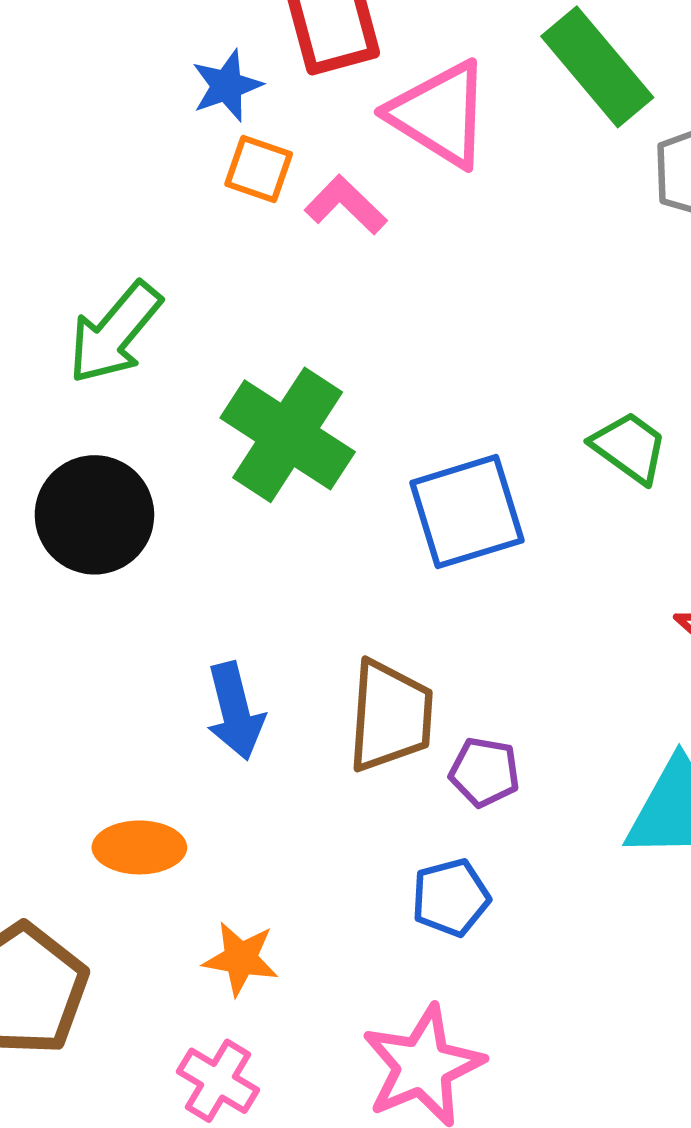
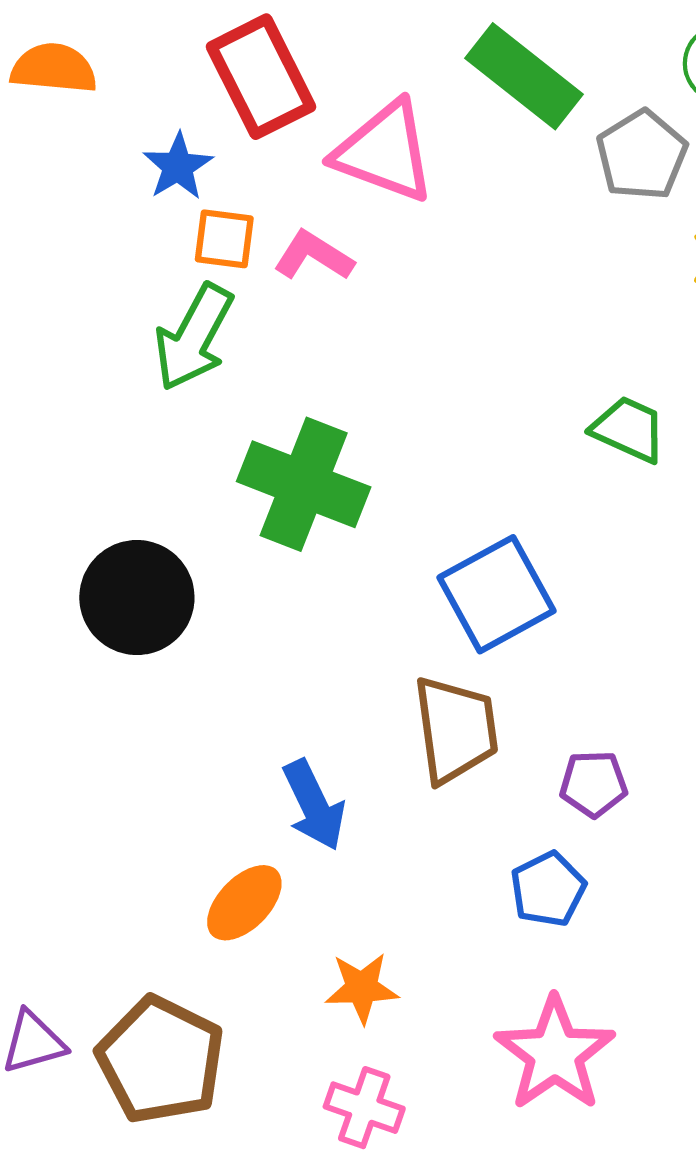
green arrow: (115, 333) -> (194, 337), moved
blue square: (467, 512) -> (496, 594), moved
blue arrow: (235, 711) -> (314, 805), moved
purple pentagon: (484, 772) -> (594, 784), moved
orange ellipse: (139, 847) -> (244, 903), turned -34

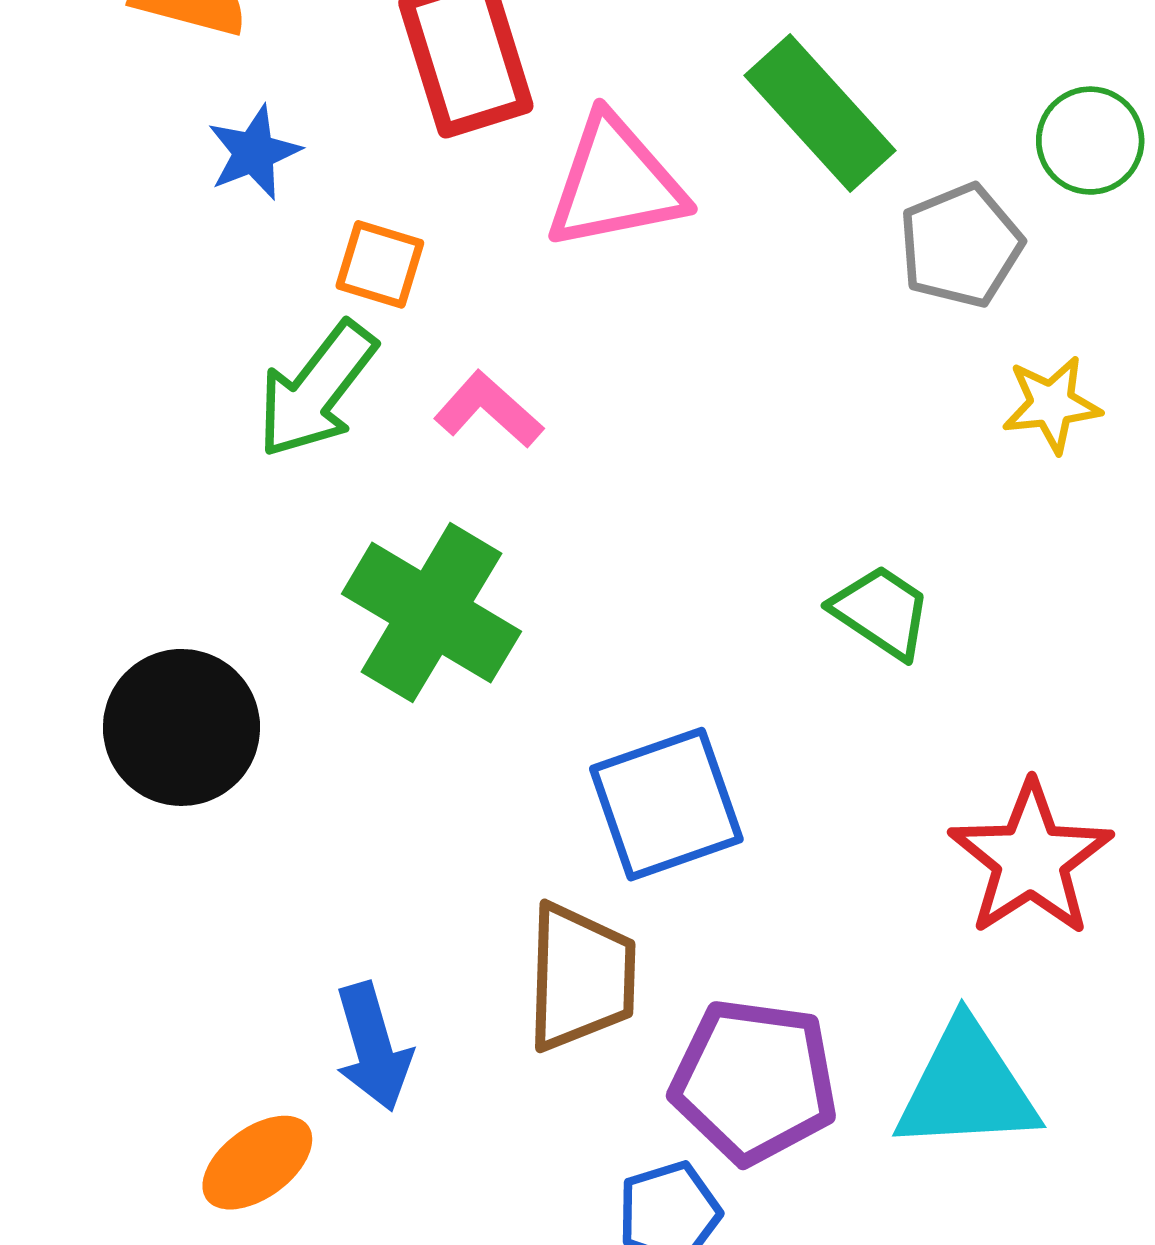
pink triangle: (385, 152) -> (615, 183), turned -41
blue star: (178, 166) -> (254, 152), moved
pink L-shape: (314, 256) -> (488, 410), moved
purple pentagon: (594, 784) -> (754, 1081), size x1.8

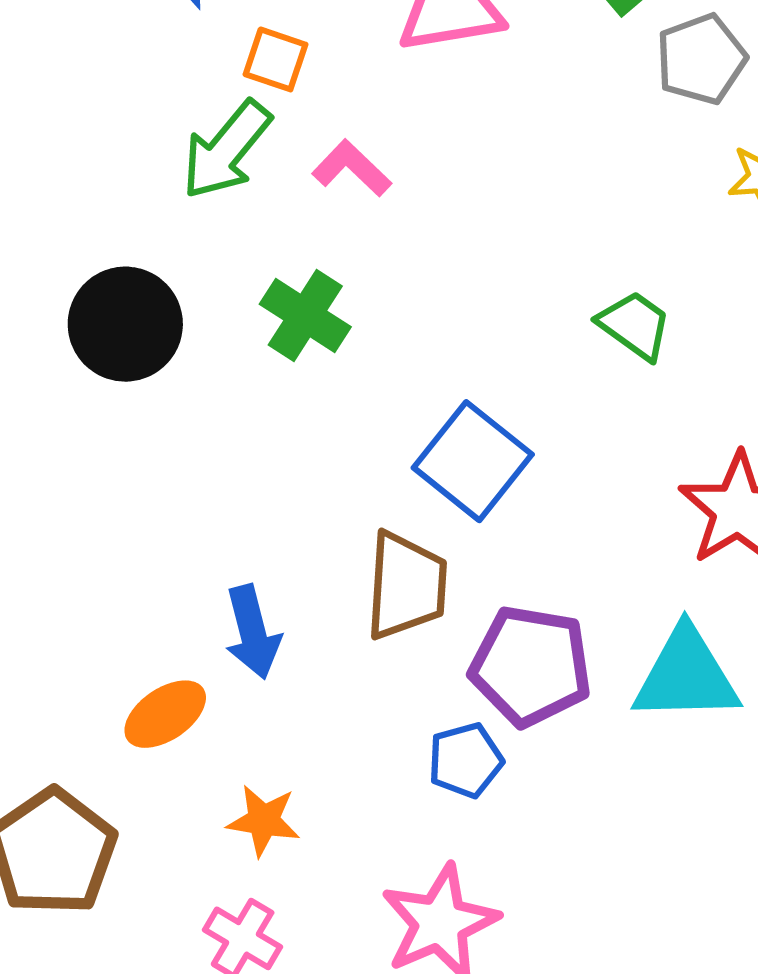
green cross: (431, 613) -> (305, 316), size x0.7
black circle: (181, 727) -> (125, 324), moved
blue square: (666, 804) -> (473, 461), turned -34

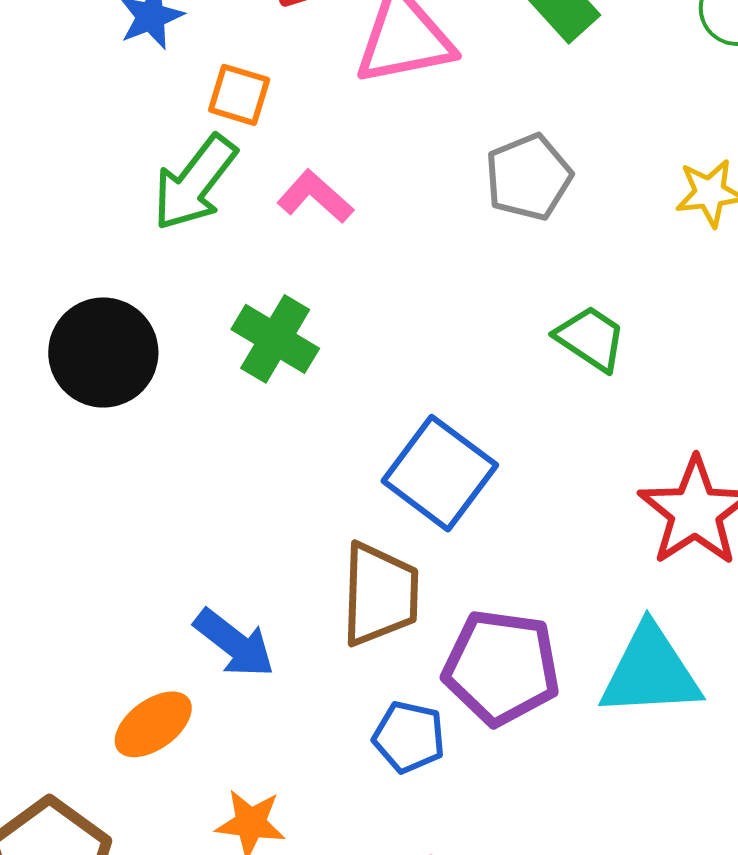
gray pentagon: (701, 59) -> (528, 177), moved
blue arrow: (253, 632) -> (234, 643), turned -36
blue pentagon: (465, 760) -> (409, 737), moved, turned 30

